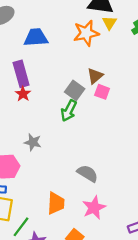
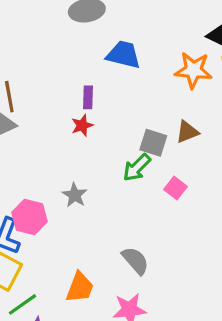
purple rectangle: (21, 74) -> (88, 97), size x0.6
gray square: (75, 90) -> (153, 143), turned -36
pink square: (102, 92) -> (175, 188), moved

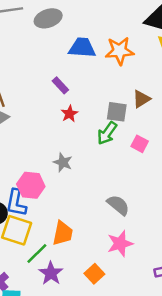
orange star: (193, 70) -> (120, 51), moved
purple rectangle: (88, 97) -> (60, 85), turned -35
red star: (82, 125) -> (70, 114), moved
orange trapezoid: (80, 287) -> (63, 233), moved

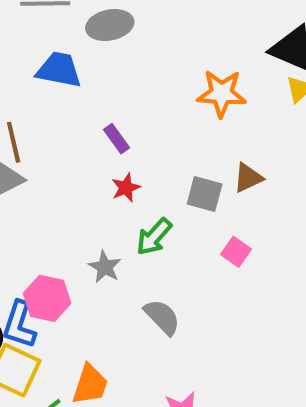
blue trapezoid: (82, 48) -> (59, 70), moved
green arrow: (107, 133) -> (154, 237), moved
gray semicircle: (118, 205) -> (162, 317), moved

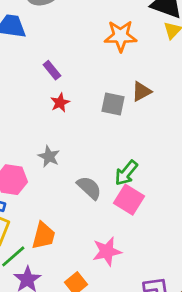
green arrow: (154, 237) -> (126, 173), moved
pink square: (236, 252) -> (129, 200), moved, size x1.5

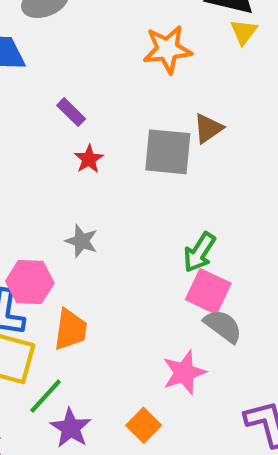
gray square: (113, 104) -> (168, 152), size x1.4
gray semicircle: (89, 188) -> (223, 326), moved
orange trapezoid: (44, 236) -> (71, 330), moved

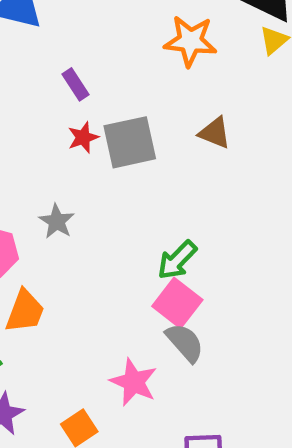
brown triangle: (208, 128) -> (215, 133), turned 44
gray square: (168, 152) -> (130, 142), moved, turned -30
pink star: (184, 372) -> (134, 382), turned 30

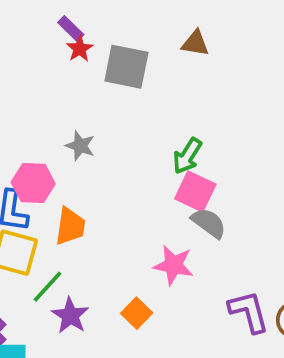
red star: (83, 137) -> (80, 49), moved
gray square: (130, 142) -> (126, 67), turned 36

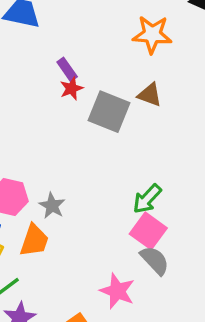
brown triangle: (195, 43) -> (150, 95), moved
gray star: (80, 146) -> (52, 206), moved

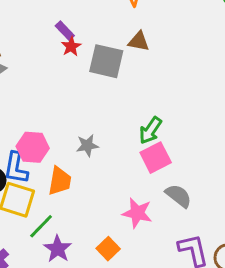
gray star: (52, 206) -> (87, 145), moved, turned -30
pink square: (148, 231) -> (156, 158), turned 36
gray semicircle: (155, 260) -> (178, 196), moved

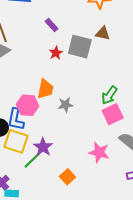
red star: (71, 46) -> (56, 53), moved
orange trapezoid: (60, 181) -> (45, 89), moved
purple star: (58, 249) -> (43, 147), moved
orange square: (108, 249) -> (67, 177), moved

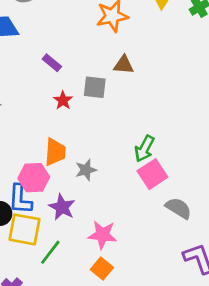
gray square: (80, 47) -> (95, 87), size x0.7
purple star: (43, 147) -> (62, 207), moved
pink star: (99, 152) -> (102, 235), moved

